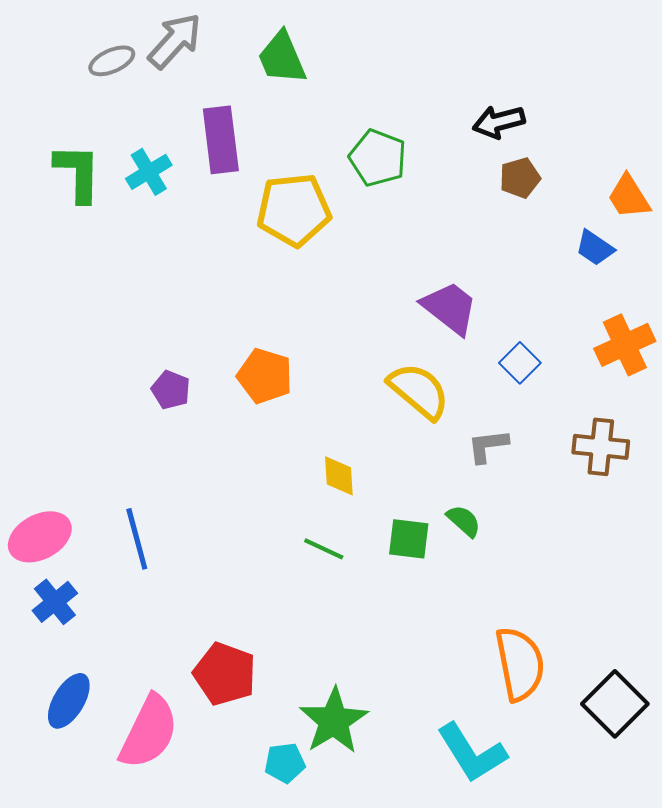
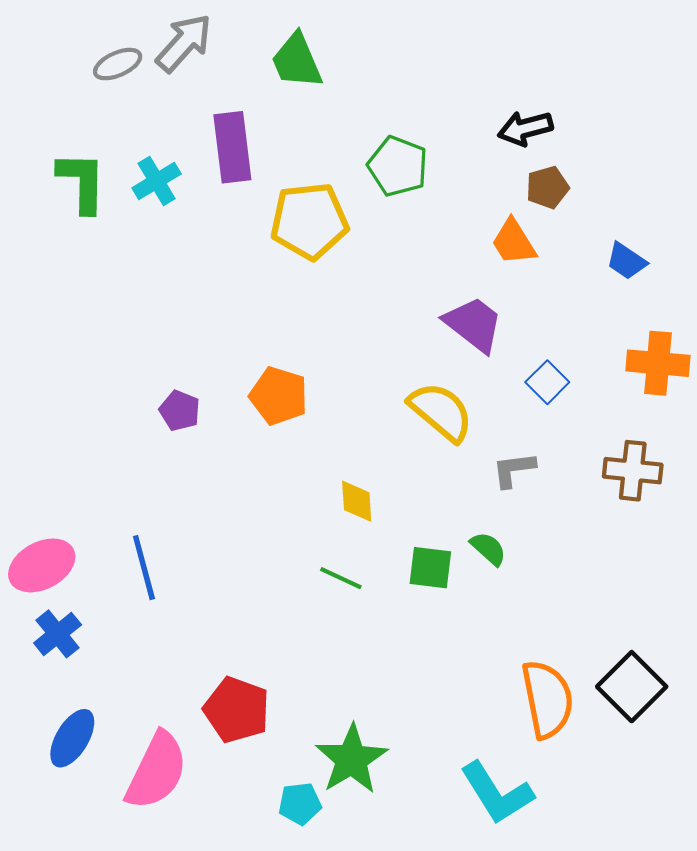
orange trapezoid: (629, 197) -> (514, 242), moved
orange cross: (625, 345) -> (658, 363), turned 30
black square: (615, 704) -> (632, 687), moved

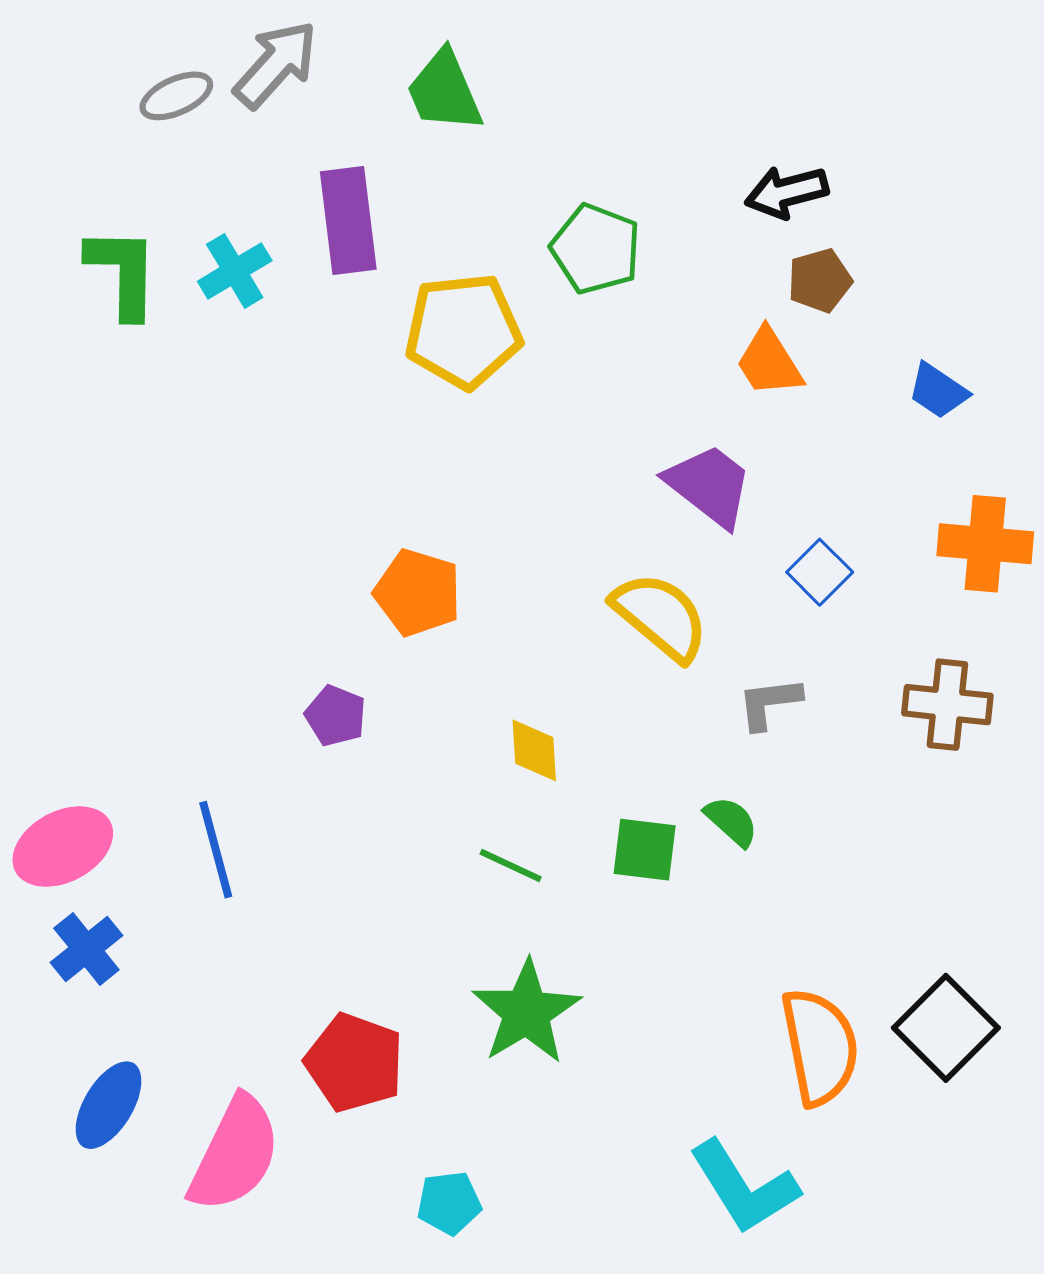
purple pentagon: (180, 411) -> (336, 716), moved
green star: (351, 759) -> (526, 1012), moved

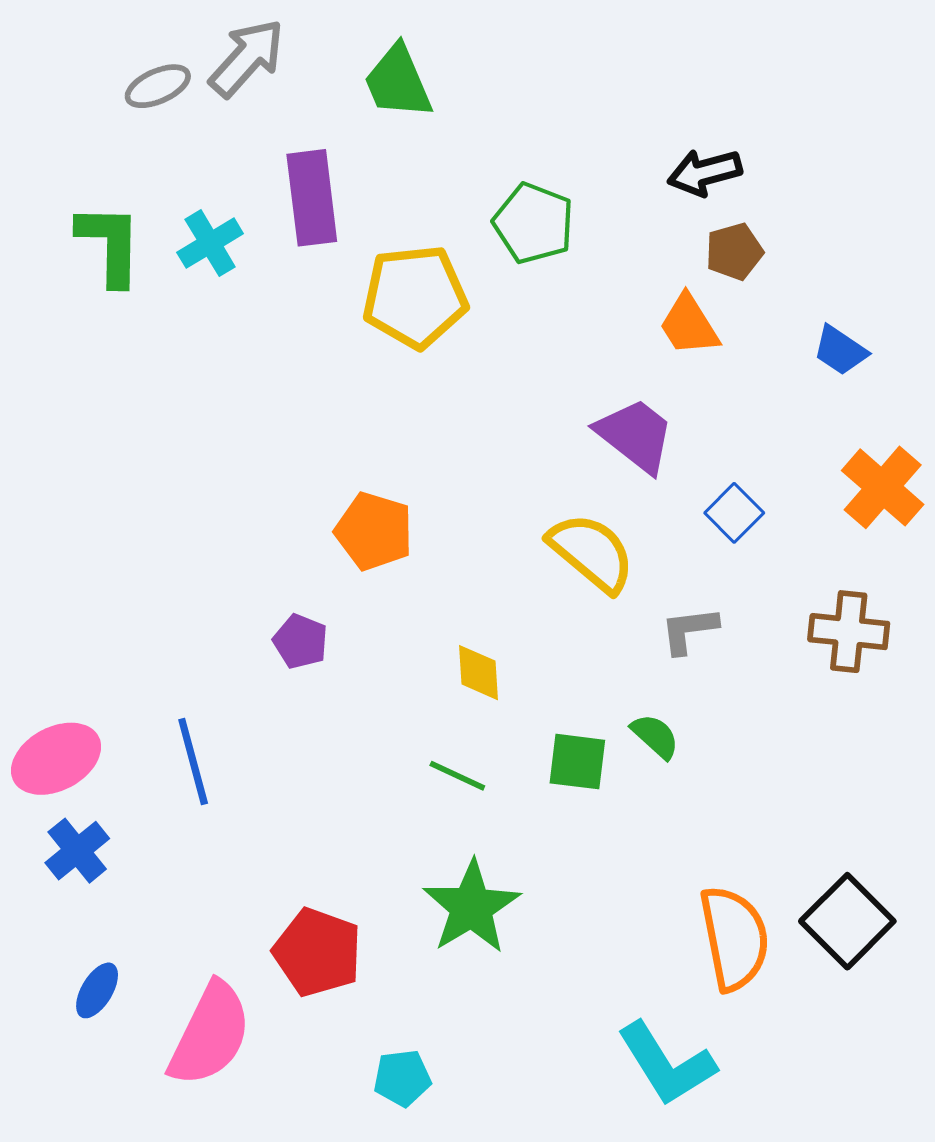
orange cross: (985, 544) -> (883, 487), turned 36
blue ellipse: (109, 1105) -> (97, 990), size x0.7

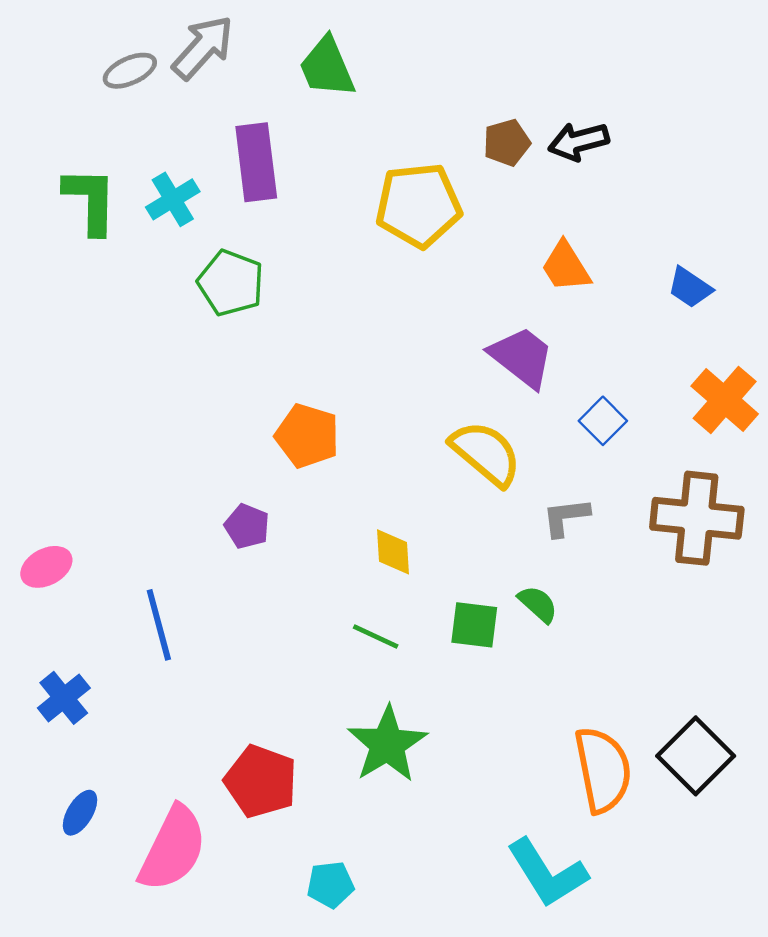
green pentagon: (534, 223) -> (231, 283), moved
brown pentagon: (734, 252) -> (507, 143), moved
yellow pentagon: (415, 297) -> (419, 205), moved
brown cross: (849, 632) -> (697, 518), size x1.4
pink ellipse: (56, 759) -> (46, 567), moved, size x0.7

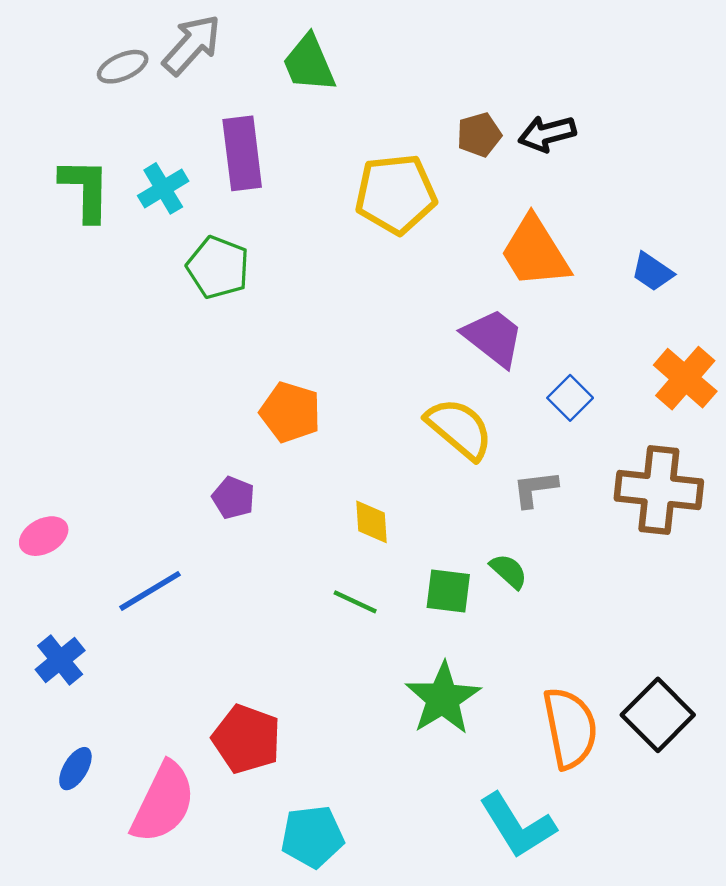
orange trapezoid: (566, 267) -> (535, 252), size x1.5
blue line: (159, 625) -> (150, 591), turned 74
green star: (387, 744) -> (443, 698), moved
cyan pentagon: (330, 885) -> (312, 837), size x1.4

